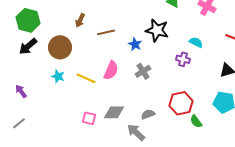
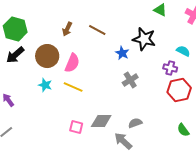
brown line: (106, 32) -> (97, 30), moved, turned 42
pink semicircle: (111, 70) -> (72, 63), moved
red hexagon: (181, 103) -> (179, 90), moved

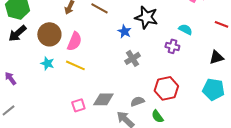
red hexagon: (179, 90) -> (166, 88), moved
pink square: (76, 127) -> (78, 105), turned -32
green semicircle: (183, 130) -> (157, 116), moved

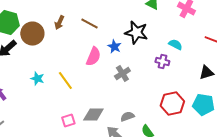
brown circle: (49, 34) -> (32, 34), moved
pink semicircle: (74, 41) -> (93, 56), moved
yellow line: (75, 65) -> (65, 80), turned 30
red hexagon: (166, 88) -> (172, 104), moved

